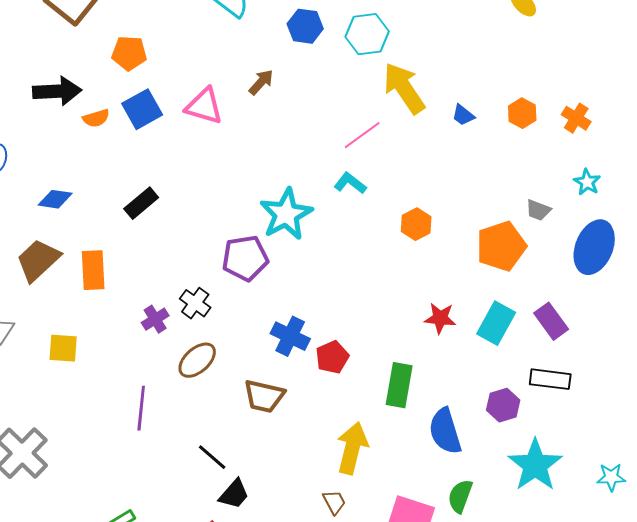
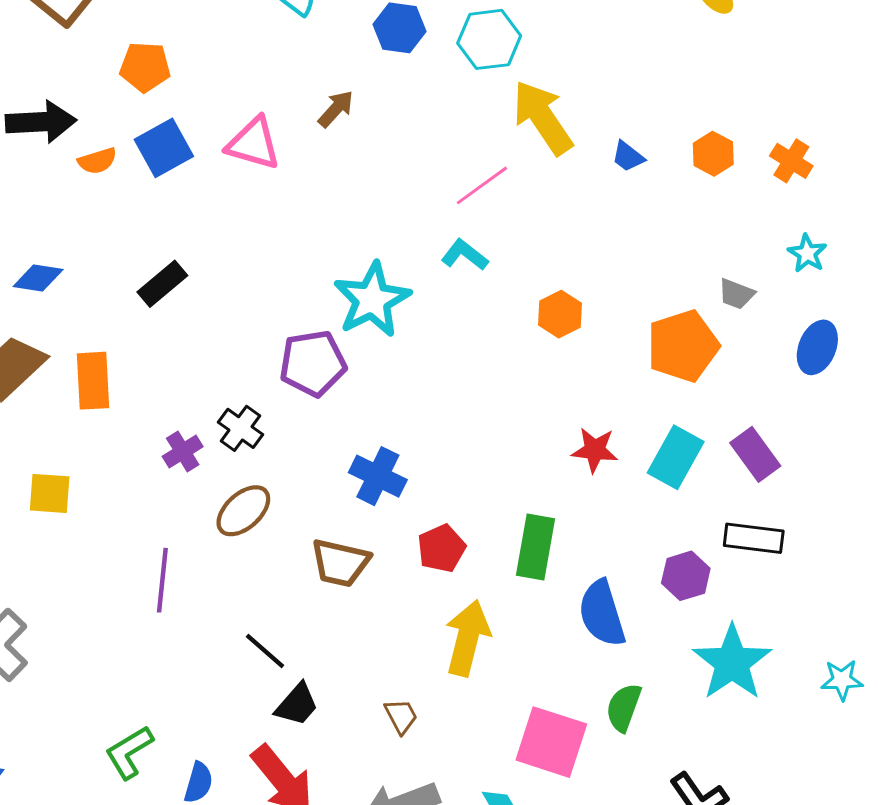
blue ellipse: (594, 247) -> (817, 347), size x0.7
red pentagon: (332, 357) -> (441, 548), moved
brown trapezoid: (334, 502) -> (401, 716), moved

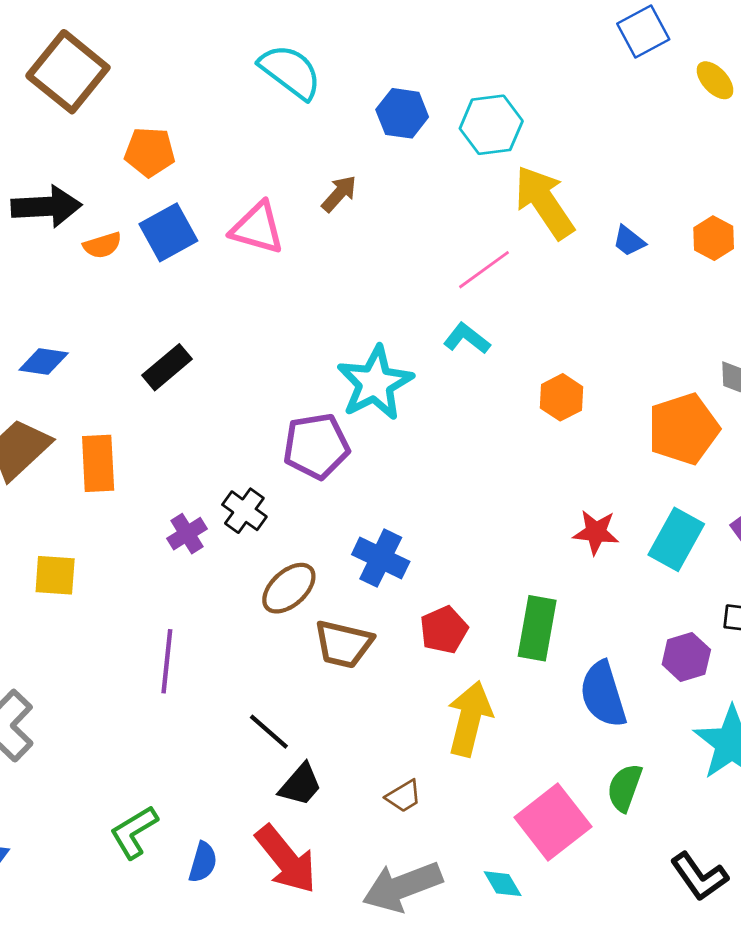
brown ellipse: (243, 511) -> (289, 588), moved
brown trapezoid: (401, 716) -> (404, 796), turned 87
pink square: (551, 742) -> (553, 822), turned 34

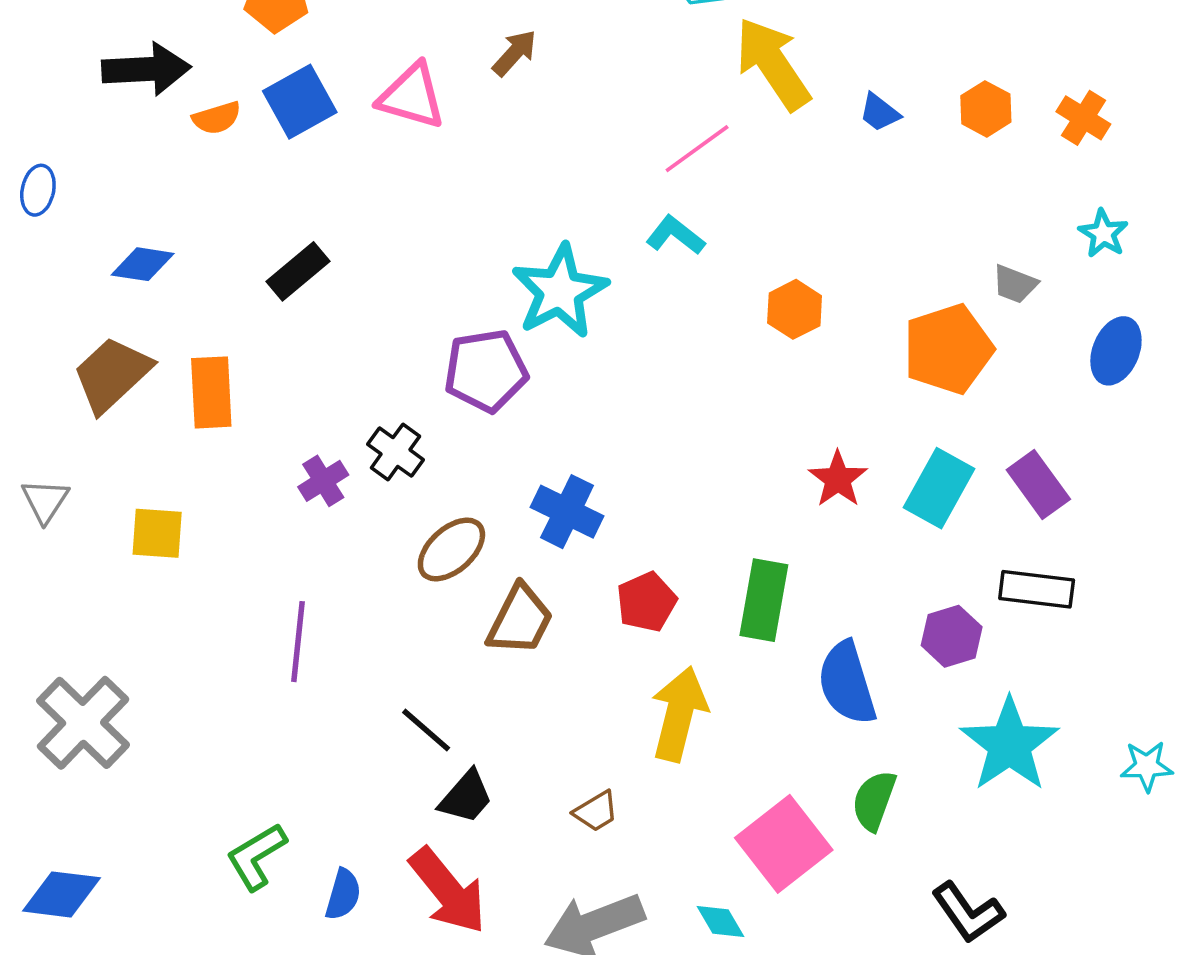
red star: (596, 532) -> (838, 479), turned 30
brown trapezoid: (343, 644) -> (520, 620), turned -76

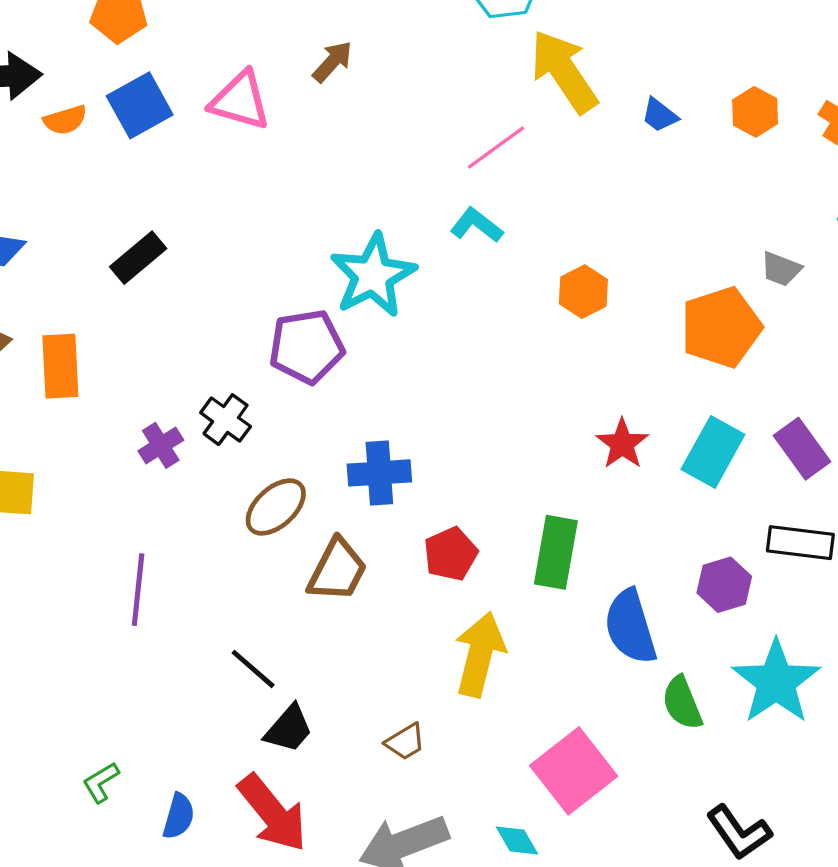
blue cross: (567, 512) -> (379, 473), turned -30
green semicircle: (874, 801) -> (682, 703), moved, turned -42
green L-shape: (256, 856) -> (101, 782), size x0.7

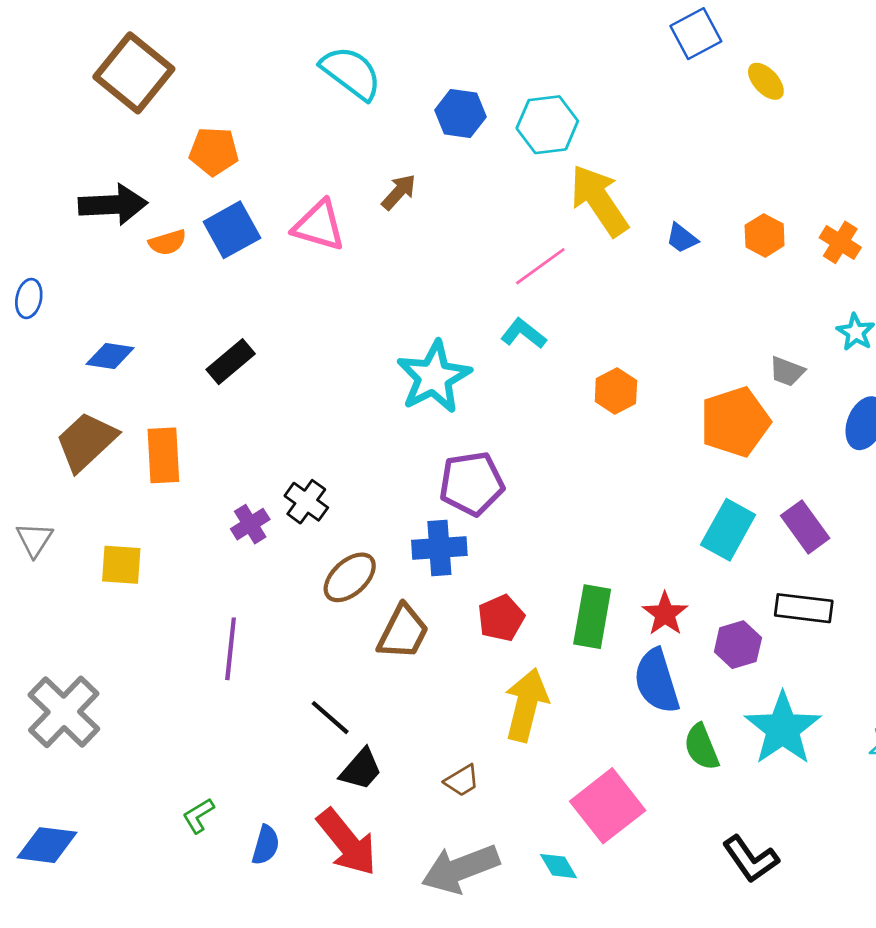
purple pentagon: (307, 347) -> (472, 483), moved
red star: (622, 444) -> (665, 614), moved

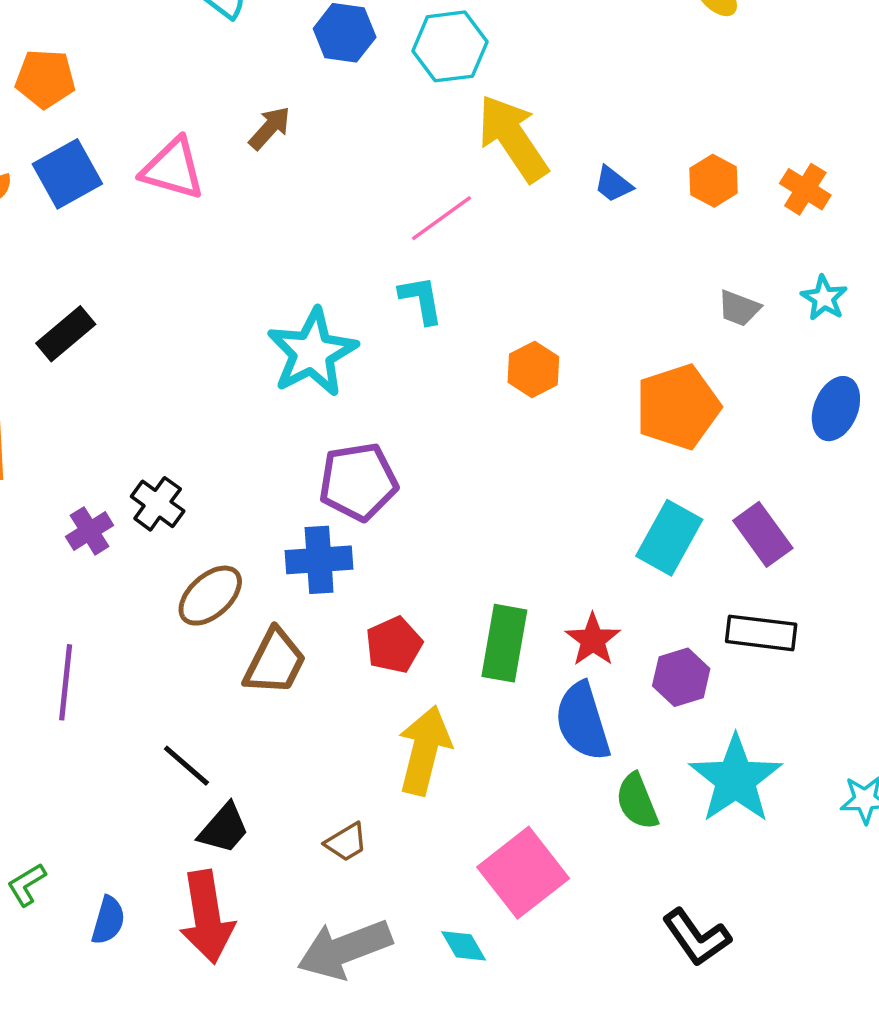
cyan L-shape: (523, 334) -> (421, 300), turned 42
gray trapezoid: (787, 371) -> (739, 308), moved
red arrow: (347, 842) -> (207, 917), turned 30

